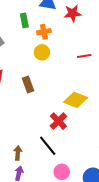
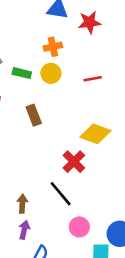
green rectangle: (24, 20) -> (22, 73), moved, turned -64
red line: (84, 56) -> (93, 79), moved

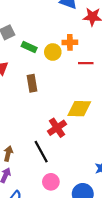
orange cross: (53, 47) -> (70, 42), moved
yellow diamond: (95, 134) -> (79, 109), turned -30

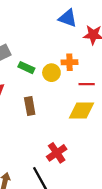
yellow diamond: (79, 109) -> (81, 110), moved

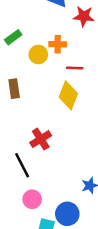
green rectangle: (26, 68) -> (13, 37), moved, turned -63
yellow diamond: (81, 110) -> (68, 95), turned -72

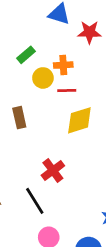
green rectangle: (13, 37) -> (26, 55), moved
red line: (75, 68) -> (67, 91), moved
yellow diamond: (68, 95) -> (79, 120), turned 56

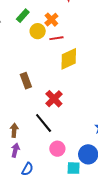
orange cross: (63, 65) -> (51, 20), turned -32
brown rectangle: (19, 118) -> (26, 81), moved

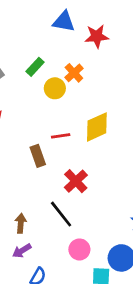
red line: (56, 38) -> (61, 136), moved
purple arrow: (15, 150) -> (22, 251), turned -136

